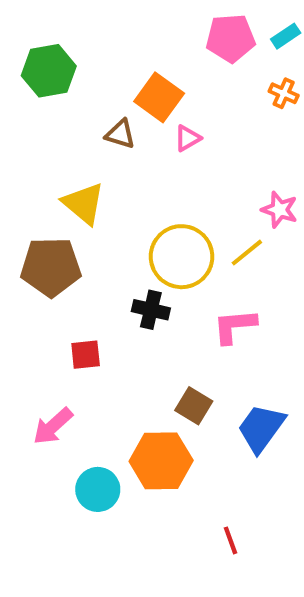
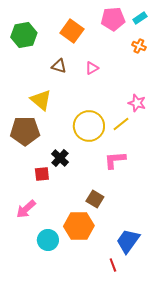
orange square: (159, 97) -> (72, 31), moved
black cross: (151, 310) -> (60, 158), moved, turned 30
blue trapezoid: (261, 428) -> (128, 241), moved

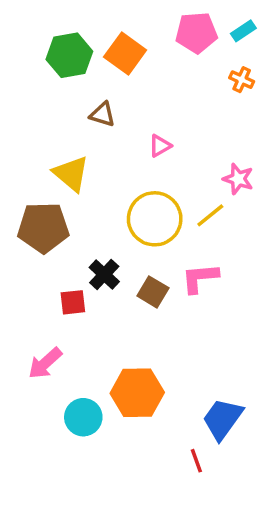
green hexagon: (24, 35) -> (69, 55), moved
pink triangle: (92, 68) -> (160, 146), moved
brown square: (95, 199) -> (153, 292), moved

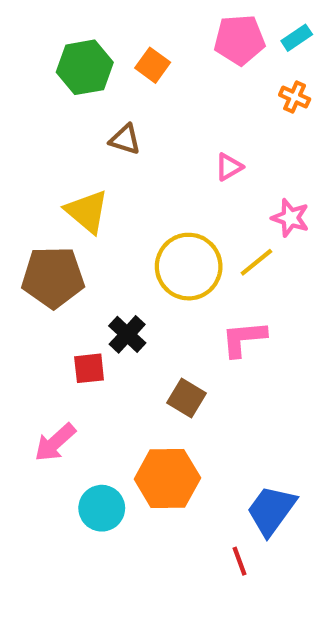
orange square: (125, 54) -> (153, 65), size x0.7
pink triangle: (160, 146) -> (229, 167), moved
brown square: (153, 292) -> (187, 398), moved

